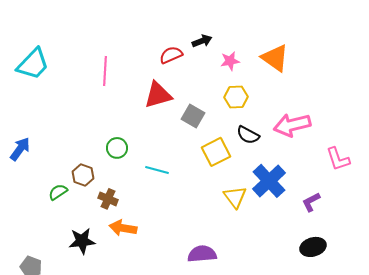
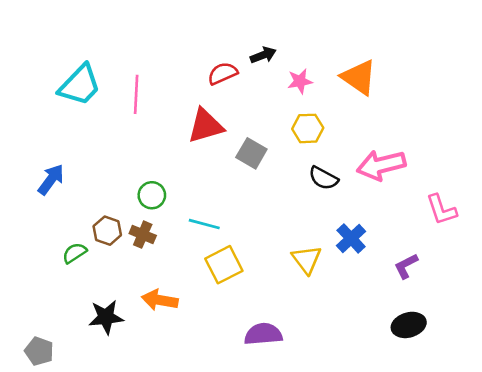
cyan trapezoid: (33, 64) -> (80, 85), moved
blue arrow: (20, 149) -> (51, 180), moved
yellow square: (216, 152) -> (224, 265), moved
blue cross: (269, 181) -> (351, 238), size x0.7
brown cross: (108, 199) -> (143, 235), moved

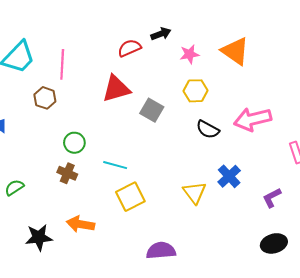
brown hexagon: (107, 231) -> (45, 98), moved

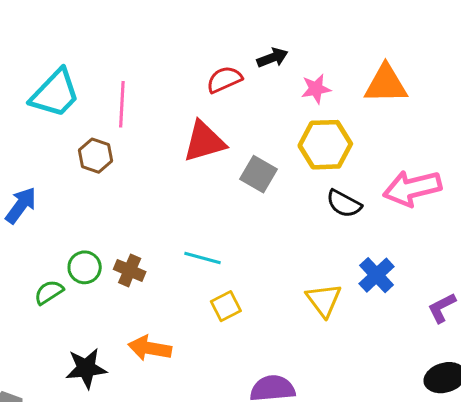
orange triangle: (235, 51) -> (386, 84), turned -36
yellow hexagon: (196, 91) -> (325, 145), size x1.4
green circle: (74, 143) -> (85, 267), moved
yellow square: (130, 197) -> (226, 306), size x0.7

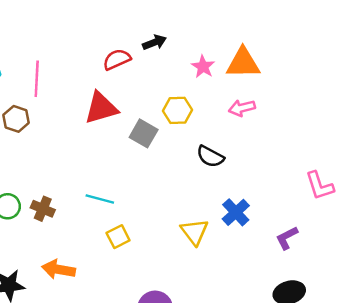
pink star: (316, 89) -> (203, 67), moved, turned -30
yellow hexagon: (325, 145) -> (178, 110), moved, size x0.7
pink arrow: (412, 188) -> (242, 108), moved, size x0.6

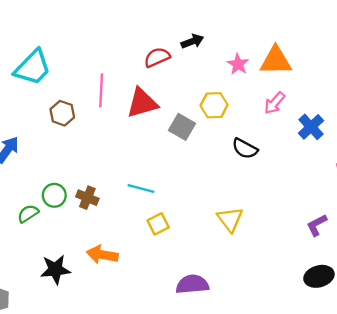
pink line: (37, 79) -> (101, 90), moved
pink arrow: (242, 108) -> (274, 103), turned -35
blue cross: (236, 212) -> (311, 127), moved

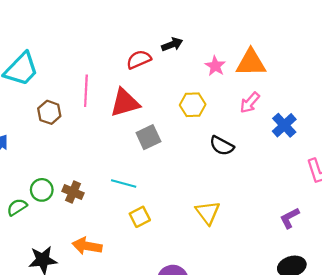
gray square: (182, 127) -> (148, 137), moved, turned 35

